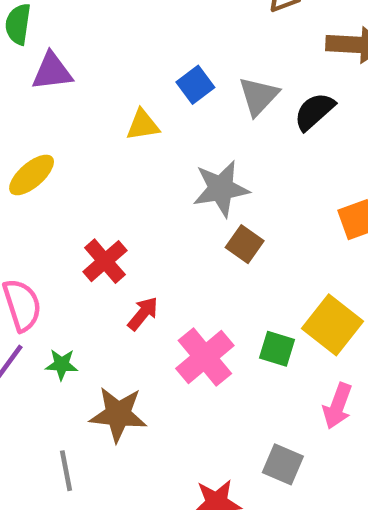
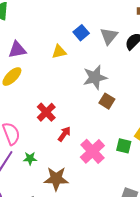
purple triangle: (52, 71) -> (17, 50), moved

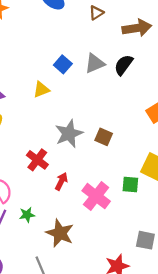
gray triangle: (109, 36) -> (95, 63), turned 36
gray star: (95, 77) -> (69, 134), moved
brown star: (56, 179) -> (60, 233), turned 30

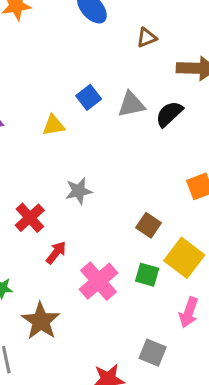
gray star: (69, 134) -> (79, 191), size x0.7
brown square: (104, 137) -> (148, 225), moved

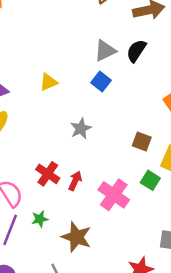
blue square: (89, 97) -> (101, 81), moved
red cross: (30, 218) -> (48, 174), moved
green square: (147, 275) -> (150, 180), turned 30

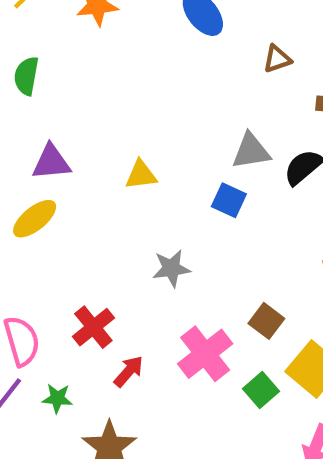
blue square: (101, 81) -> (229, 200), turned -30
red arrow: (75, 181) -> (129, 371), moved
pink cross: (114, 195) -> (205, 354), moved

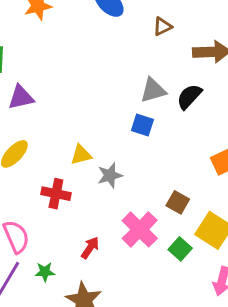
purple triangle: (51, 162) -> (21, 97), moved
yellow triangle: (141, 175) -> (81, 155), moved
red cross: (93, 327) -> (56, 194), moved, turned -32

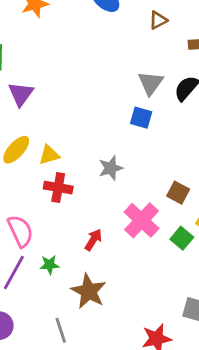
gray triangle: (153, 90) -> (151, 83), turned -36
purple triangle: (21, 97) -> (21, 94), turned -40
yellow triangle: (81, 155) -> (49, 155), moved

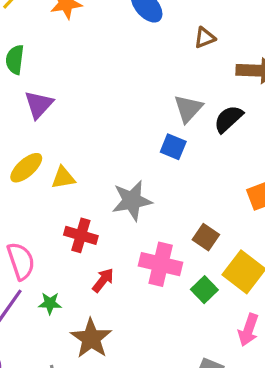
gray star: (111, 168) -> (132, 201), size x1.4
red cross: (58, 188) -> (81, 235), moved
pink cross: (142, 220) -> (161, 264), turned -36

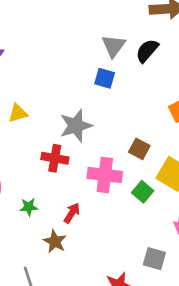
red cross: (81, 235) -> (55, 158), moved
red arrow: (103, 280) -> (72, 213), moved
green star: (50, 303) -> (29, 207), moved
brown star: (91, 338) -> (55, 241), size x0.7

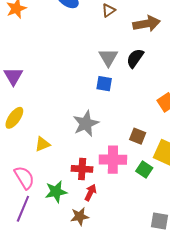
yellow triangle: (18, 113) -> (42, 144), moved
red cross: (55, 158) -> (82, 169), moved
green star: (29, 207) -> (56, 192), size x1.5
brown star: (55, 241) -> (80, 216), turned -30

